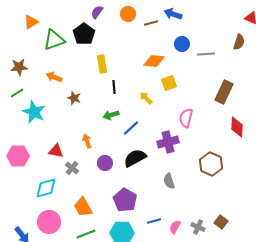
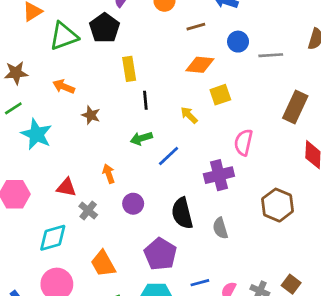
brown line: (151, 23) -> (196, 27), moved
black semicircle: (135, 158) -> (182, 213), moved, turned -75

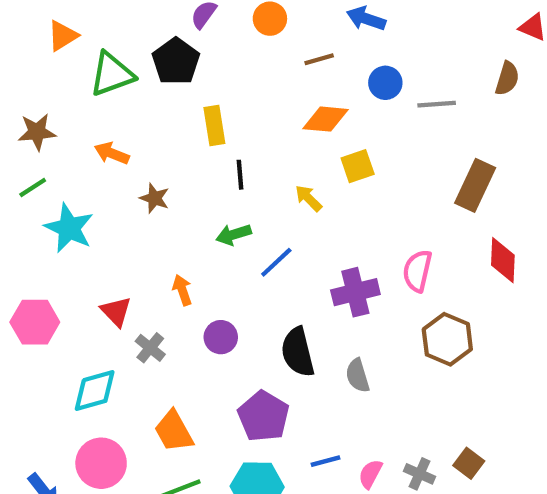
pink semicircle: (243, 142) -> (417, 271), moved
red triangle: (66, 187) -> (116, 311), turned 35

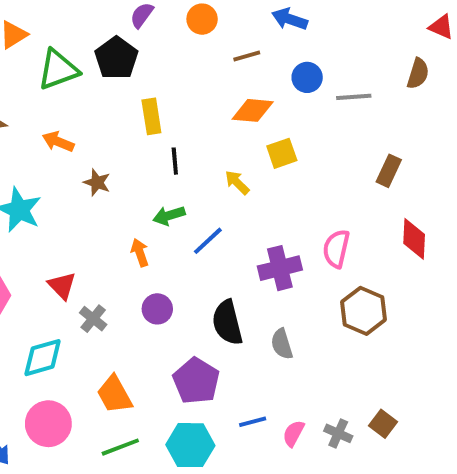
brown rectangle: (475, 185) -> (389, 171), size x0.7
orange arrow: (182, 290) -> (140, 253), moved

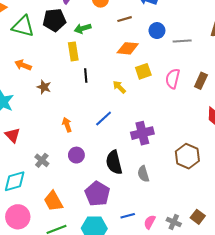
black pentagon: (116, 58) -> (54, 20), turned 30
green triangle: (58, 70) -> (23, 26), turned 35
green arrow: (169, 216) -> (83, 28), moved
pink semicircle: (336, 249) -> (173, 79), moved
red triangle: (62, 286) -> (13, 135), moved

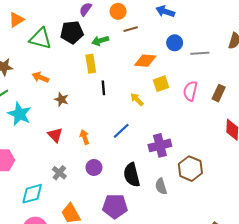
brown line: (125, 19) -> (131, 29), moved
red triangle: (13, 135) -> (55, 135), moved
brown hexagon: (187, 156) -> (190, 169), moved
purple pentagon: (97, 194) -> (115, 206), turned -30

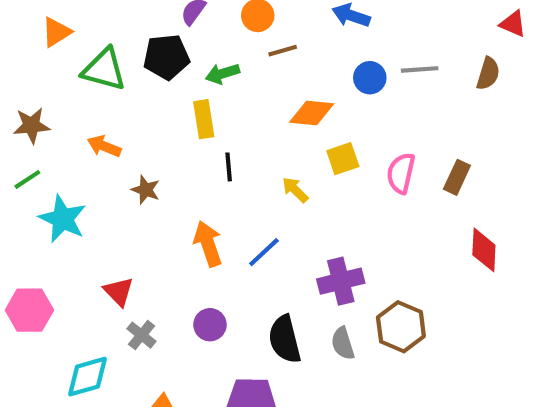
gray line: (200, 53) -> (420, 69), moved
red triangle: (55, 135) -> (119, 291), moved
orange arrow: (85, 137) -> (208, 244), moved, size x1.5
gray semicircle: (161, 186) -> (343, 343), moved

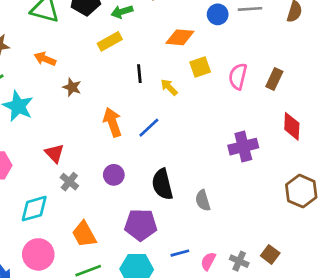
yellow rectangle: (204, 119) -> (110, 41), turned 70
black line: (229, 167) -> (139, 74), moved
purple cross: (341, 281) -> (243, 147), moved
brown hexagon: (401, 327) -> (301, 191), moved
gray semicircle: (343, 343) -> (203, 200), moved

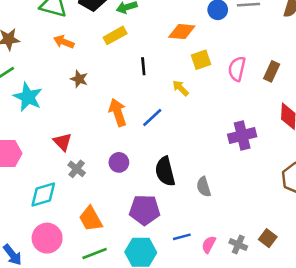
orange arrow: (45, 59) -> (64, 42), moved
yellow arrow: (169, 87) -> (181, 88), moved

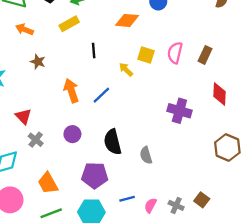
yellow square: (201, 60) -> (146, 55), moved, turned 36
purple cross: (242, 135) -> (179, 111), turned 30

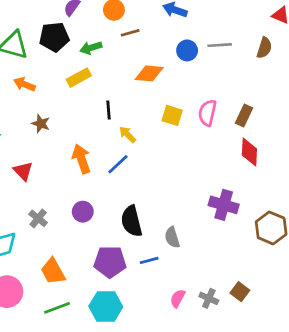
yellow arrow: (126, 69) -> (127, 134), moved
red diamond: (220, 94) -> (249, 152), moved
purple cross: (179, 111) -> (224, 205), moved
red triangle: (23, 116) -> (23, 171), moved
blue line: (127, 199) -> (149, 260), moved

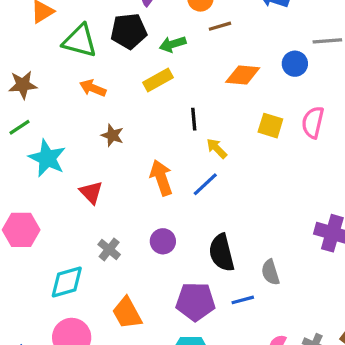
blue circle: (187, 50) -> (295, 64), moved

